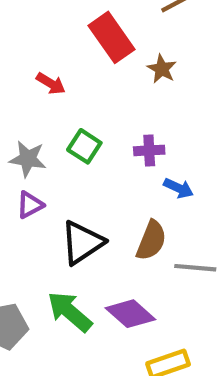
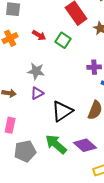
red arrow: (51, 84) -> (39, 35), moved
green square: (84, 146) -> (63, 40), moved

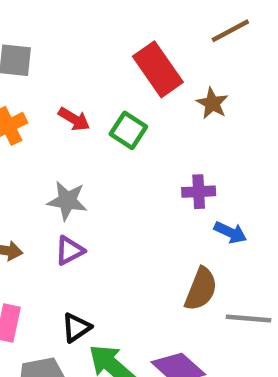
black triangle: (62, 111) -> (76, 328), moved, size x0.6

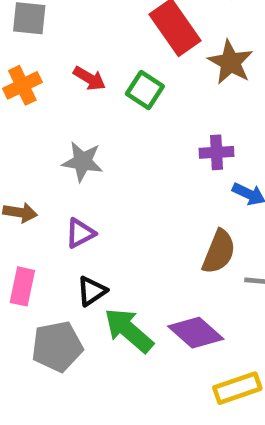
brown star: (212, 103) -> (230, 62), size x1.4
purple triangle: (70, 251) -> (80, 233), moved

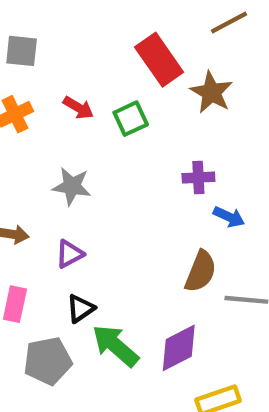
green square: (145, 90) -> (131, 119), turned 32
purple diamond: (196, 333) -> (179, 348), turned -69

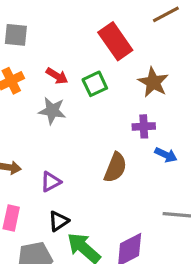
brown star: (211, 92) -> (153, 82), moved
gray star: (72, 186) -> (52, 111), moved
brown semicircle: (201, 271) -> (115, 167), moved

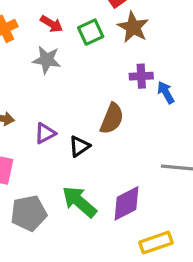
brown star: (153, 82) -> (133, 27), moved
blue arrow: (166, 155) -> (166, 92), moved, turned -145
black triangle: (59, 221) -> (79, 146), moved

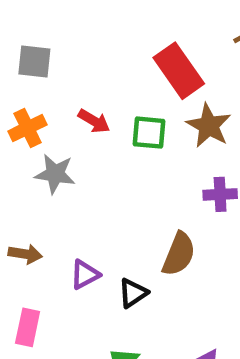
green square: (91, 32) -> (149, 133), turned 30
gray star: (47, 60) -> (55, 174), moved

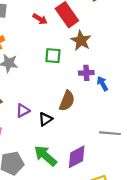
red arrow: (94, 121) -> (40, 19), moved
green square: (149, 133) -> (53, 56), moved

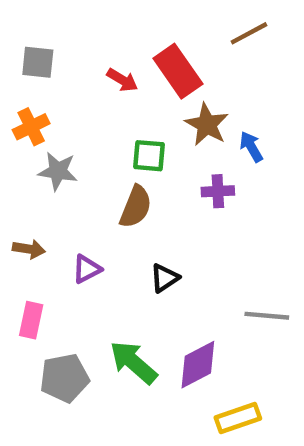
blue arrow: (102, 84) -> (251, 147), moved
brown semicircle: (67, 101) -> (136, 207), moved
black triangle: (45, 119) -> (165, 278), moved

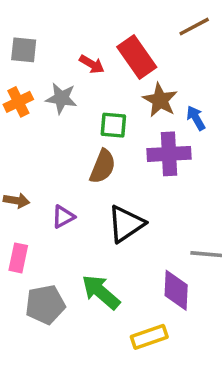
gray star: (58, 171) -> (61, 98), moved
purple cross: (218, 191) -> (169, 154), size x1.6
black triangle: (165, 278) -> (126, 224), size x1.6
purple diamond: (198, 365) -> (176, 290), moved, turned -60
yellow rectangle: (238, 418) -> (149, 337), moved

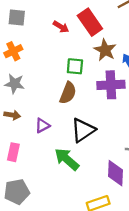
gray star: (61, 98) -> (14, 84), moved
green arrow: (101, 292) -> (67, 159), moved
gray pentagon: (45, 305) -> (17, 192), moved

